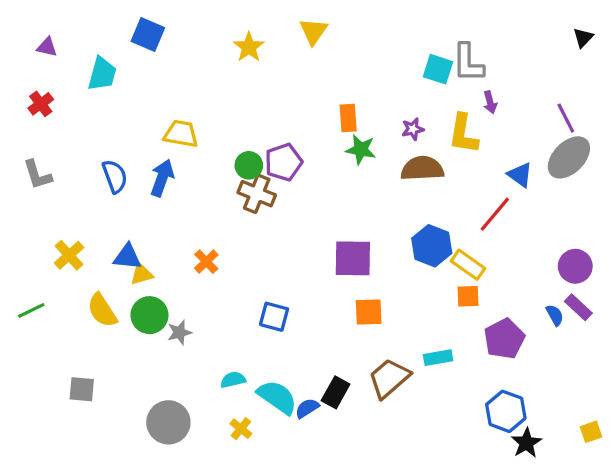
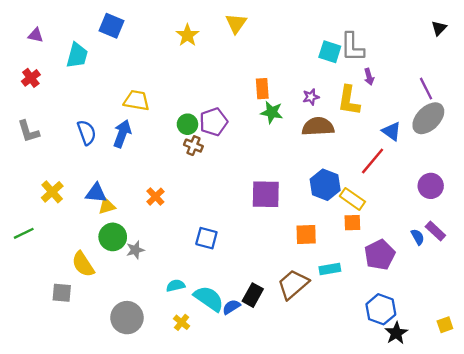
brown cross: (257, 194) -> (193, 146), size x0.7
purple circle: (575, 266) -> (431, 186), moved
yellow semicircle: (102, 310) -> (83, 264), moved
orange square: (369, 312) -> (306, 235), moved

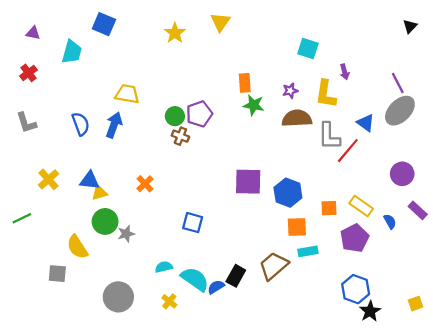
gray L-shape: (352, 47) -> (329, 136), moved
blue hexagon: (325, 185) -> (288, 193), moved
yellow rectangle: (352, 199) -> (361, 206), moved
purple rectangle: (435, 231) -> (418, 210), moved
orange square: (306, 235) -> (297, 227), moved

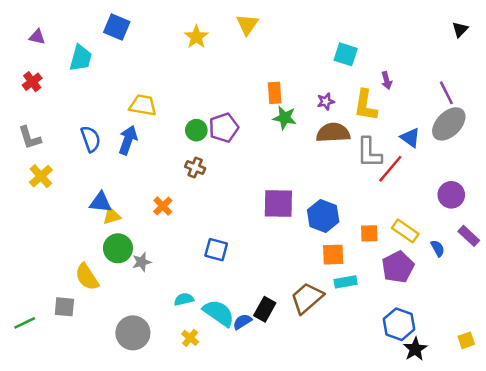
brown cross: (180, 136) -> (195, 167), moved
yellow cross: (48, 179) -> (41, 176), moved
green line: (22, 218) -> (25, 323), moved

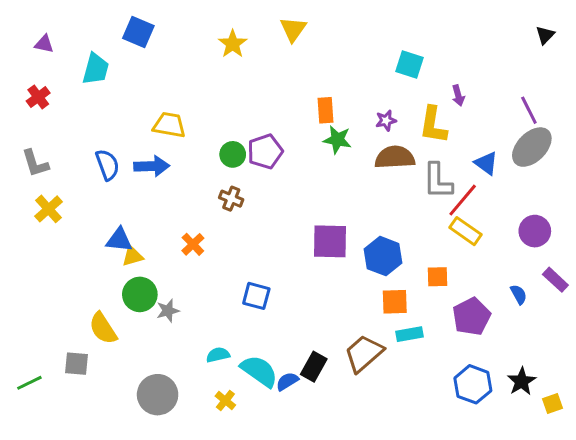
blue arrow: (128, 140) -> (152, 166), turned 68
yellow rectangle: (405, 231) -> (466, 231), moved
black star: (415, 349) -> (522, 381), moved

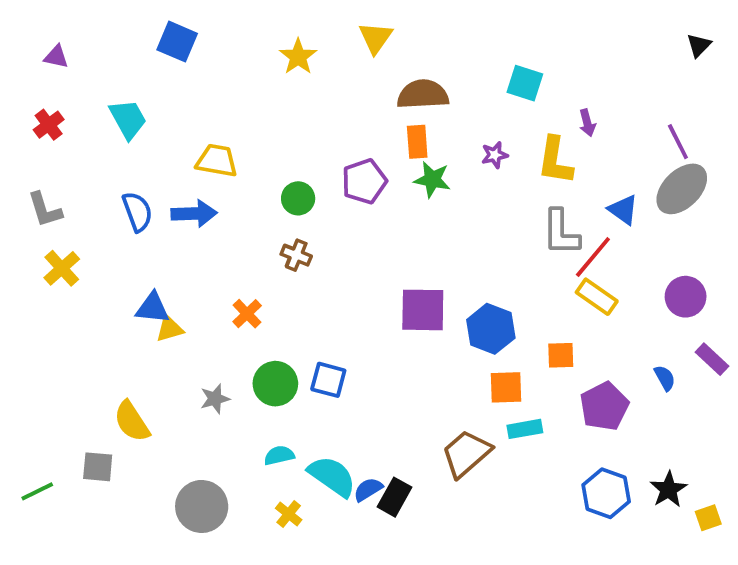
cyan trapezoid: (96, 69) -> (128, 119), moved, turned -44
purple pentagon: (265, 151) -> (364, 181), moved
brown semicircle: (395, 157) -> (423, 94), moved
green circle: (140, 294) -> (275, 384), moved
black rectangle: (314, 367) -> (394, 497), moved

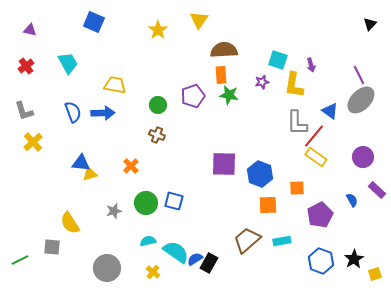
cyan square: (525, 83) -> (278, 60), moved
cyan rectangle: (525, 429) -> (282, 241), moved

